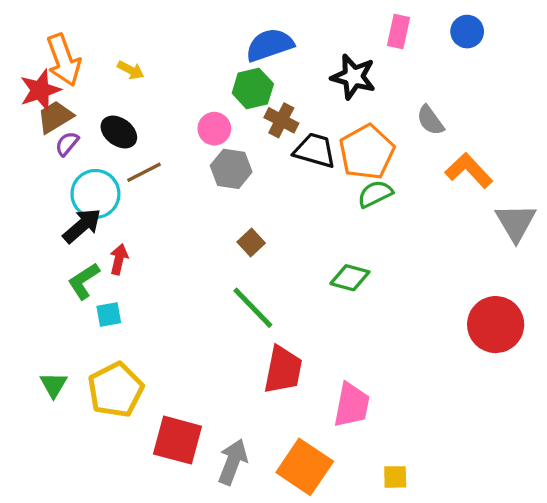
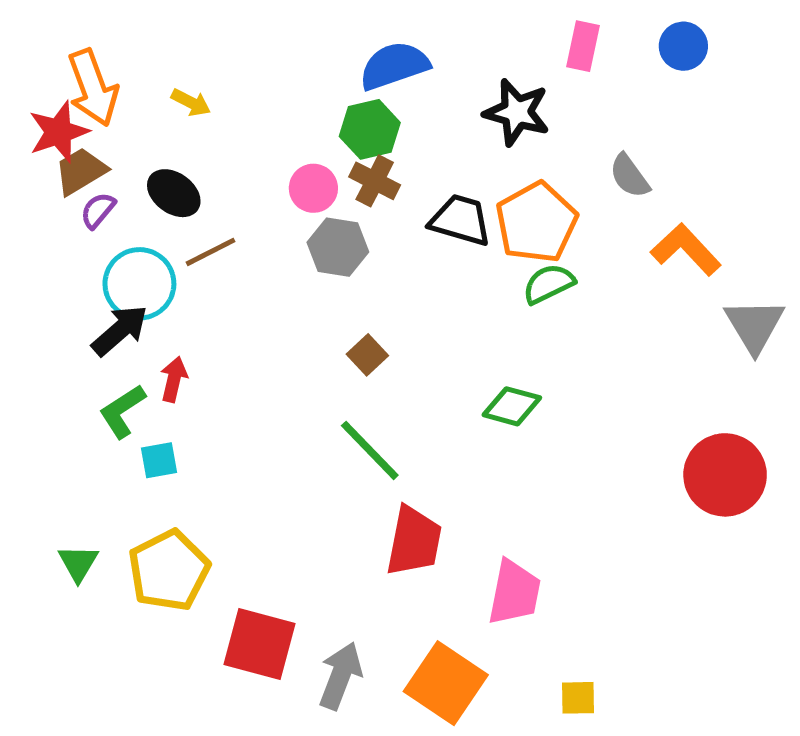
brown cross: (281, 120) -> (375, 181), moved

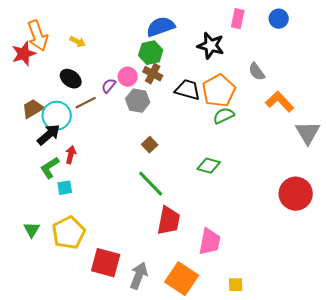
brown trapezoid: (81, 171) -> (33, 109), moved
purple semicircle: (98, 210) -> (109, 86), moved

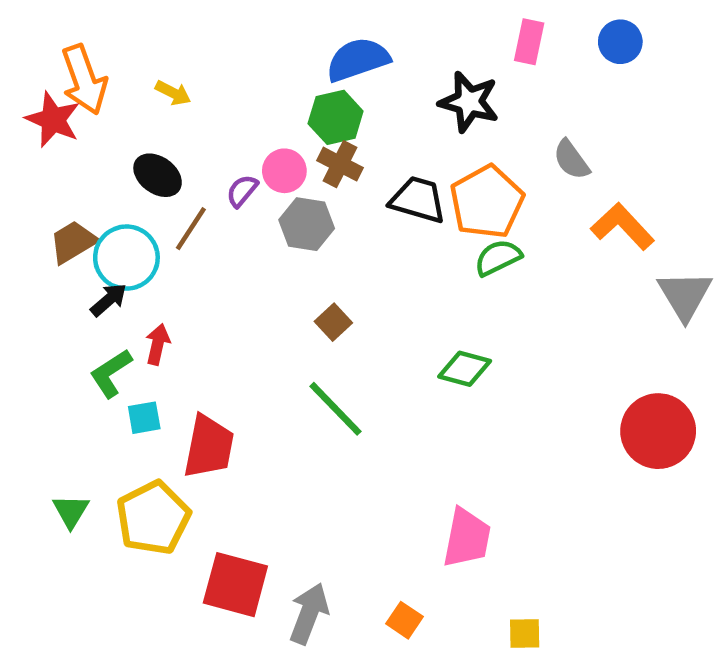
red star: (24, 54) -> (53, 120), turned -30
brown line: (86, 103) -> (191, 229), turned -30
black arrow: (49, 135) -> (109, 300), size x0.7
red trapezoid: (169, 221) -> (209, 447), moved
orange square: (182, 279) -> (405, 620), size x0.5

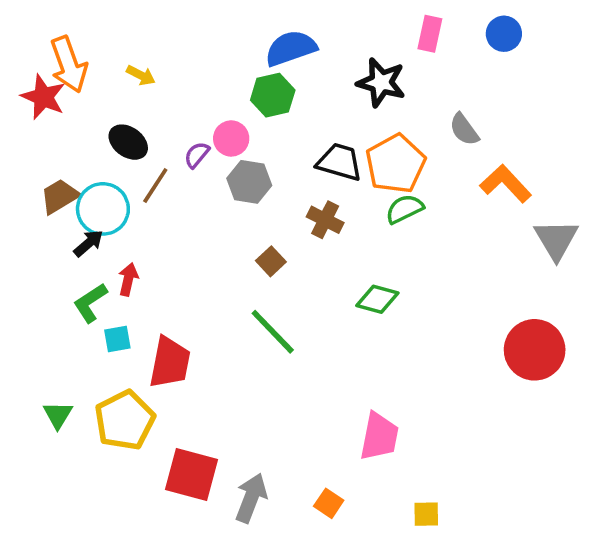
brown cross: (340, 164) -> (325, 220), moved

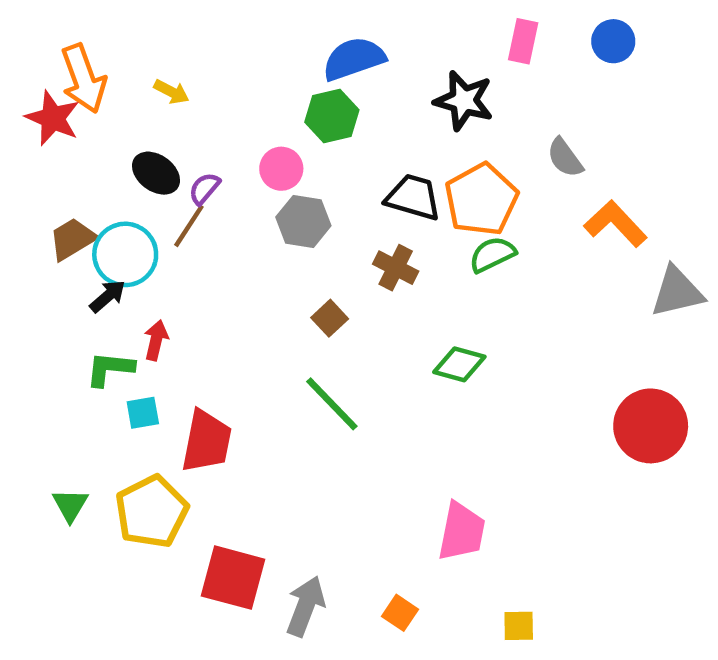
purple semicircle: (197, 155) -> (204, 188), moved
gray triangle: (556, 240) -> (677, 292), turned 48
green L-shape: (90, 303) -> (110, 369), turned 39

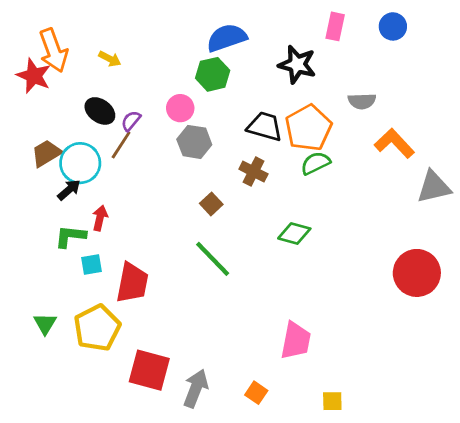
gray semicircle: (565, 158) -> (362, 101), turned -56

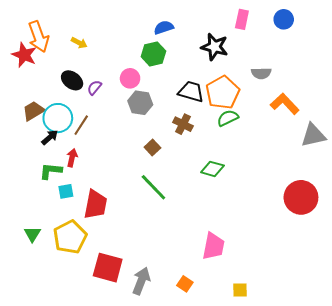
blue semicircle: (227, 38) -> (164, 27), size x0.7
brown line: (121, 145) -> (81, 125), moved

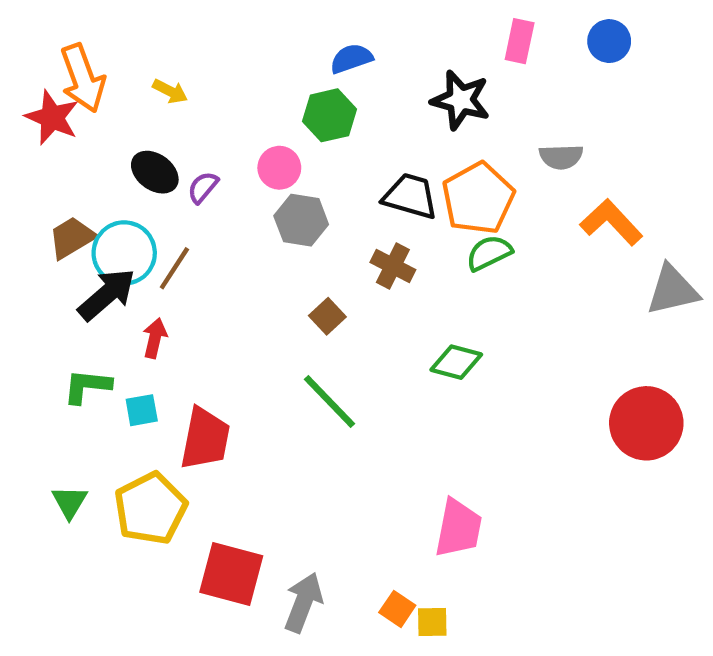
black arrow: (50, 137) -> (107, 294), size x1.6
green L-shape: (51, 171) -> (87, 386), moved
yellow square: (240, 290) -> (432, 622), moved

